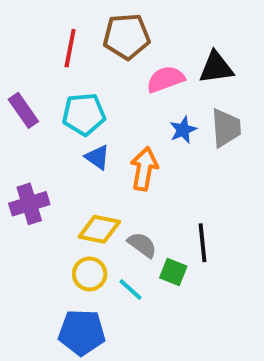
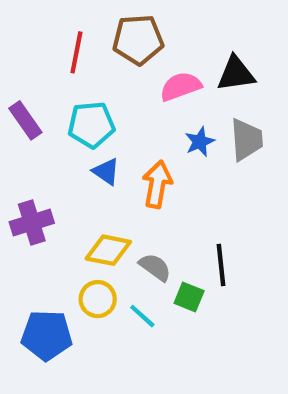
blue pentagon: (82, 332) -> (47, 335), moved

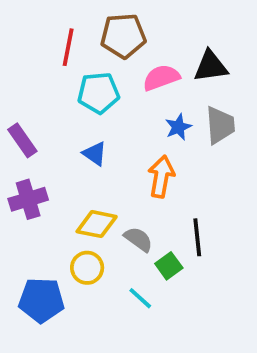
purple rectangle: (25, 120) -> (22, 140), moved
cyan pentagon: (91, 125) -> (98, 93), moved
orange arrow: (157, 184) -> (161, 176), moved
green square: (189, 297) -> (169, 266), turned 32
cyan line: (142, 316) -> (140, 298), moved

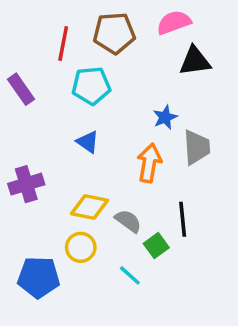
pink semicircle: (161, 78) -> (174, 22), moved
gray trapezoid: (220, 125) -> (197, 147), moved
purple rectangle: (22, 140) -> (21, 89), moved

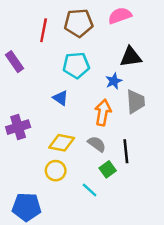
black triangle: (195, 61) -> (131, 57), moved
cyan pentagon: (91, 86) -> (76, 65), moved
gray semicircle: (128, 221) -> (97, 144), moved
blue pentagon: (39, 277) -> (27, 207), moved

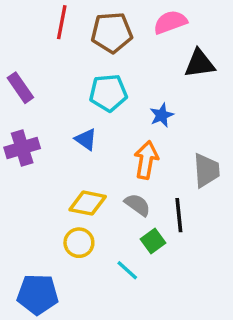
red line: (44, 30) -> (62, 22), moved
black triangle: (131, 57) -> (200, 64), moved
gray trapezoid: (136, 102) -> (206, 170), moved
purple cross: (18, 127) -> (22, 148), moved

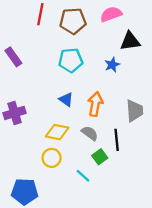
blue star: (162, 115) -> (112, 65), moved
blue triangle: (86, 139) -> (66, 100), moved
purple cross: (22, 148) -> (15, 113), moved

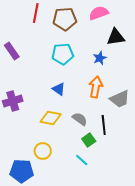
orange arrow: (95, 104) -> (96, 87), moved
gray trapezoid: (135, 111) -> (120, 99), turned 70
yellow circle: (52, 158) -> (43, 151), moved
cyan line: (83, 176) -> (82, 160), moved

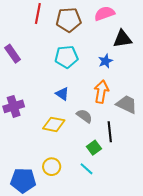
gray trapezoid: (120, 99) -> (127, 104), turned -130
gray semicircle: (80, 119) -> (84, 116), moved
yellow circle: (43, 151) -> (52, 167), moved

